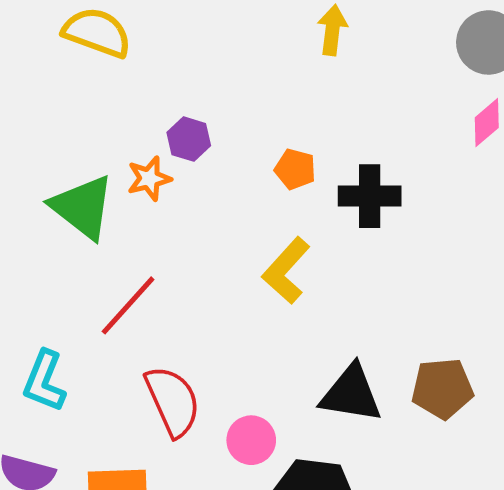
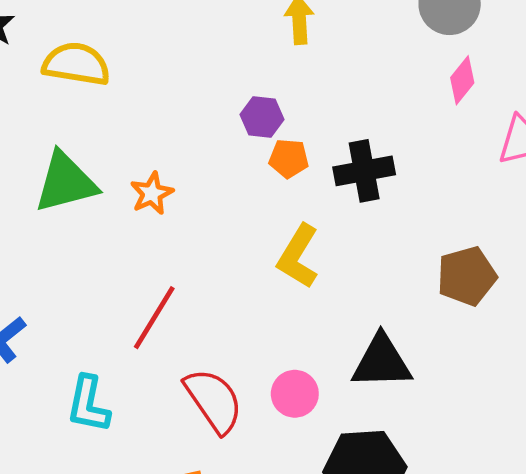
purple hexagon: (189, 139) -> (262, 117), moved
green triangle: (83, 207) -> (66, 182), moved, turned -42
brown pentagon: (442, 388) -> (467, 276), moved
pink circle: (251, 440) -> (295, 394), moved

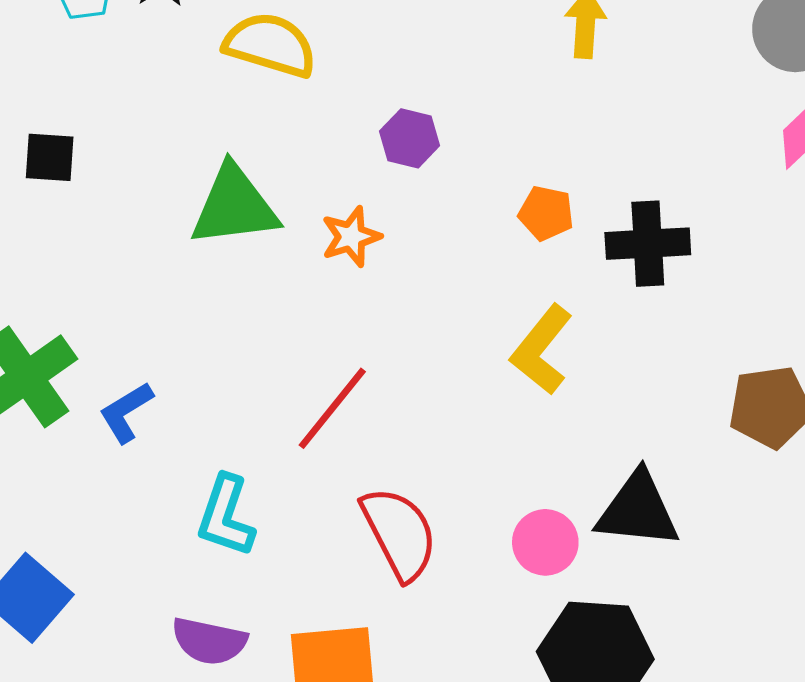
purple hexagon: (262, 117) -> (410, 138), moved
pink circle: (295, 394) -> (545, 542), moved

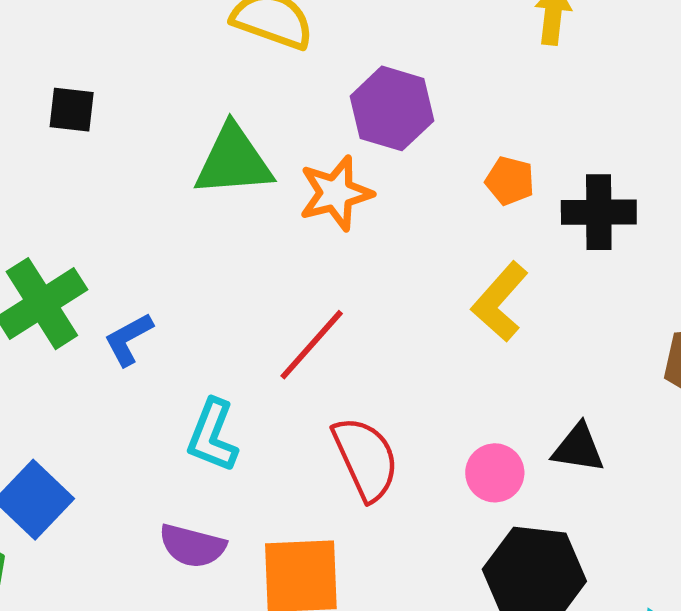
purple hexagon: (410, 138) -> (392, 108), size x1.6
orange star: (351, 237) -> (336, 193), size x1.4
black triangle: (638, 510) -> (578, 448), size x0.7

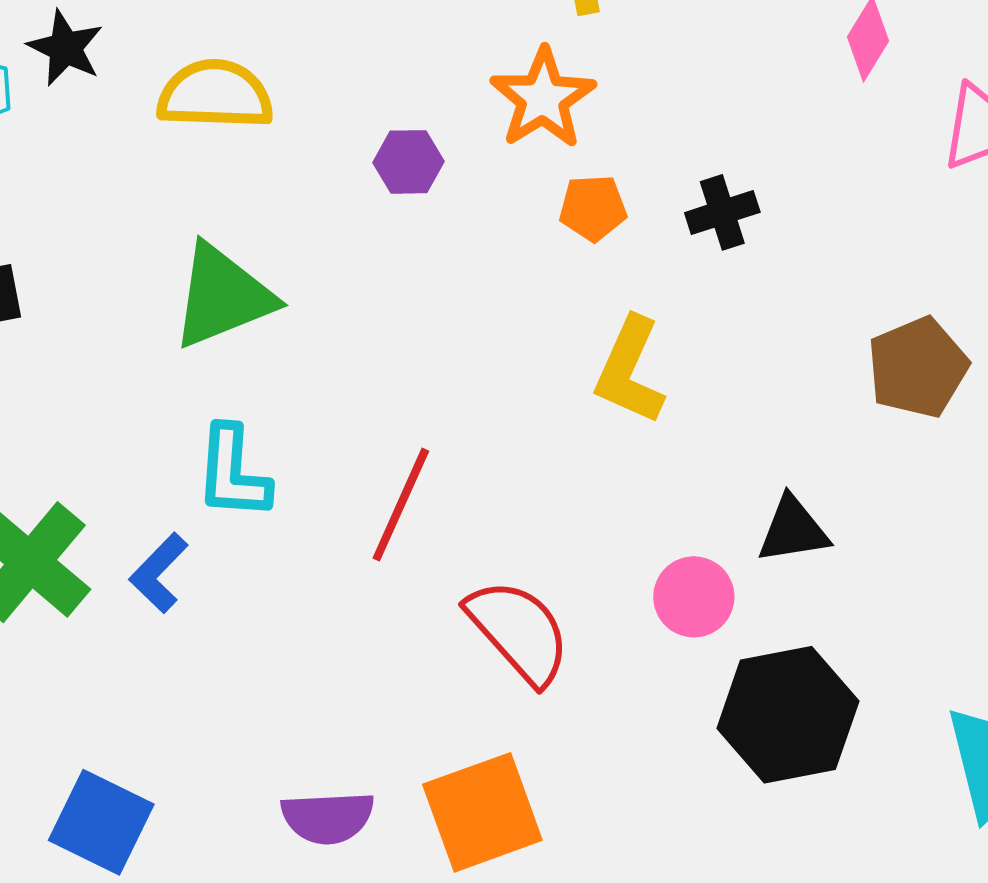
purple hexagon: (392, 108) -> (409, 162), size x0.6
orange star: (336, 193) -> (543, 98), moved
black cross: (599, 212) -> (722, 212), size x0.7
cyan L-shape: (212, 436) -> (233, 473), moved

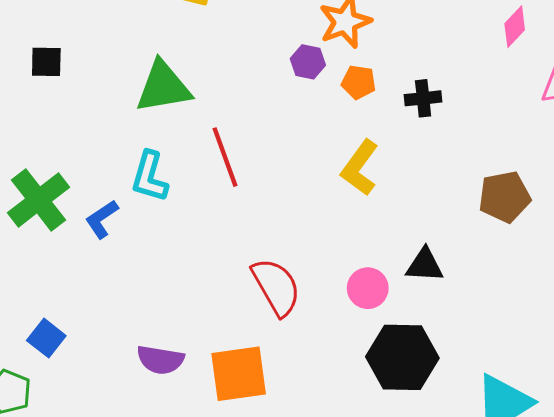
purple hexagon: (409, 162) -> (308, 62), moved
red line: (401, 505) -> (225, 157), moved, turned -56
blue square: (101, 822) -> (46, 338), size x0.7

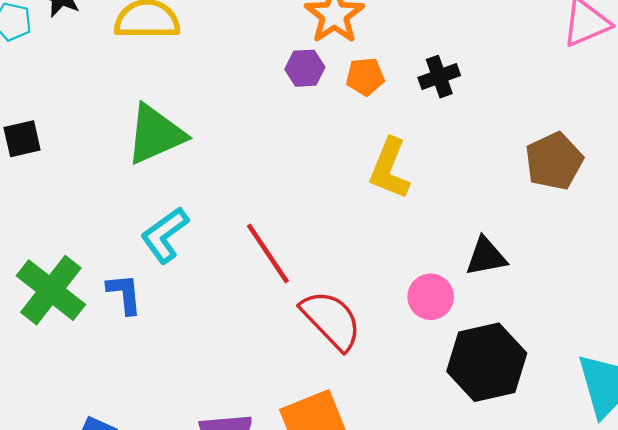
red line: (225, 157) -> (268, 253), moved
cyan L-shape: (150, 177) -> (165, 235), turned 52
blue L-shape: (102, 219) -> (124, 294), turned 132

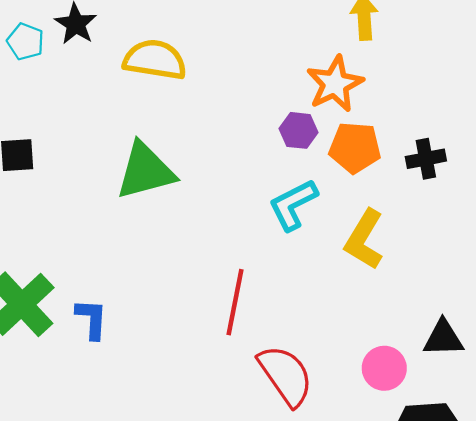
orange pentagon: (365, 77) -> (355, 148), size x1.4
cyan L-shape: (165, 235) -> (293, 205), moved
red line: (268, 253) -> (235, 302), turned 36

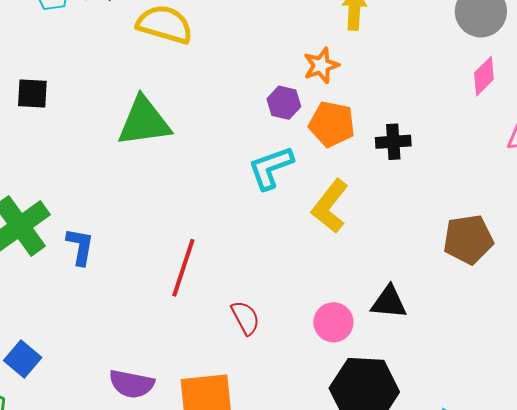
orange star: (335, 84) -> (321, 65), size x0.7
red line: (235, 302) -> (183, 268), moved
red semicircle: (286, 375) -> (245, 318), size x0.6

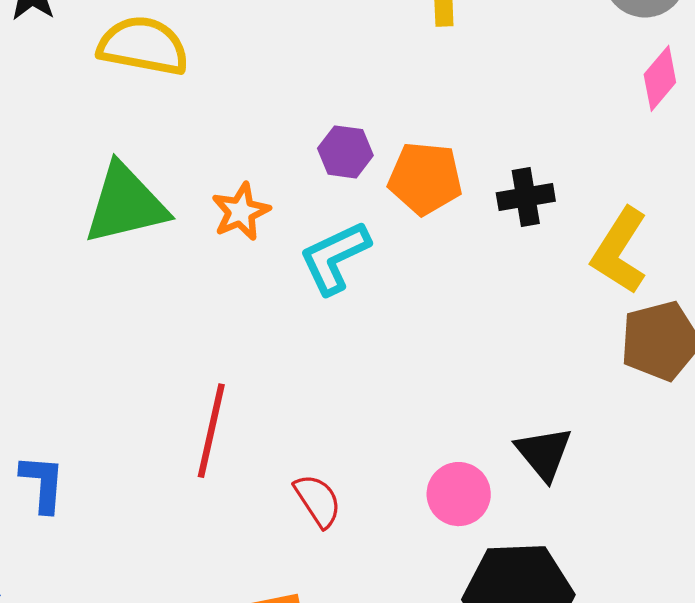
orange star: (321, 65) -> (241, 212), moved
yellow L-shape: (330, 206) -> (620, 251), moved
blue L-shape: (80, 247) -> (43, 483), moved
black triangle: (389, 302) -> (544, 453), turned 51

